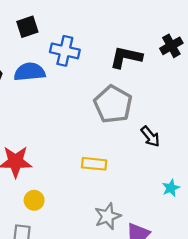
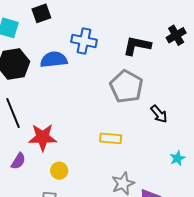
black square: (27, 27) -> (41, 13), moved

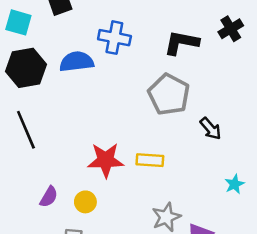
red star: (43, 137) -> (106, 160), moved
purple semicircle: (18, 161) -> (49, 197), moved

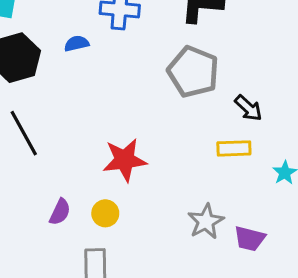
blue semicircle: (77, 62) -> (77, 44), size x0.6
yellow rectangle: (150, 160) -> (234, 148), moved

